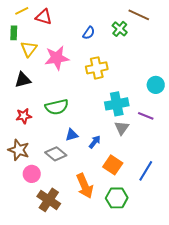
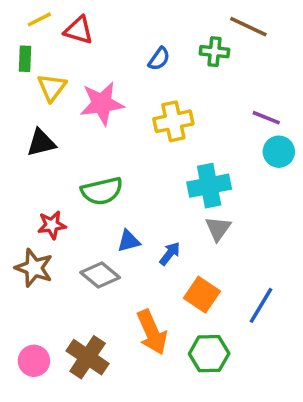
green cross: (120, 29) -> (214, 52), turned -35
red star: (24, 116) -> (52, 225), moved
purple line: (146, 116) -> (266, 118), moved
pink circle: (32, 174) -> (34, 361), moved

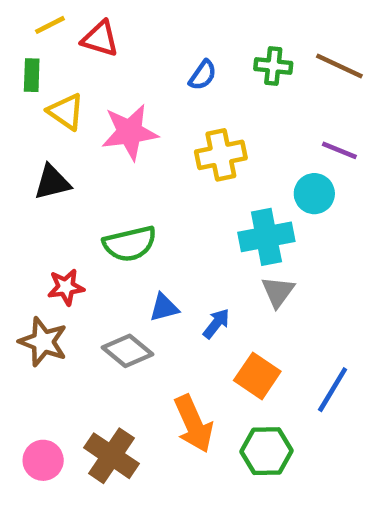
brown line: (248, 27) -> (339, 66), moved
yellow triangle: (52, 87) -> (66, 112), turned -32
cyan circle: (279, 152) -> (314, 194), moved

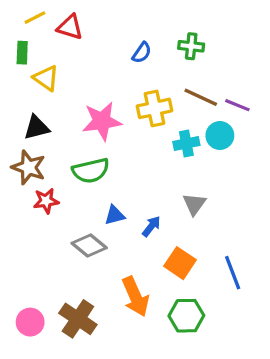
brown line: (339, 66) -> (201, 97), moved
pink star: (130, 132) -> (102, 121), moved
cyan cross: (266, 237) -> (186, 143), moved, size x0.7
brown star: (43, 342) -> (29, 167), moved
blue line: (333, 390) -> (233, 273), turned -52

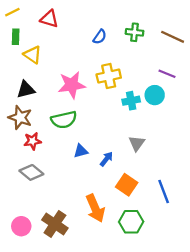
yellow line: (35, 18) -> (12, 12), moved
brown line: (201, 97) -> (173, 37), moved
gray diamond: (89, 246) -> (31, 172), moved

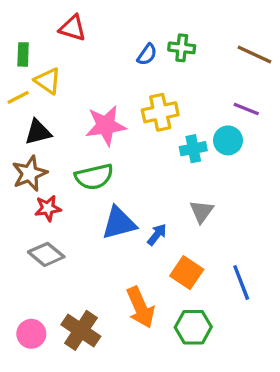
yellow line: (12, 12) -> (18, 97), moved
green cross: (134, 32) -> (182, 48), moved
brown star: (20, 117) -> (30, 173), turned 30
blue triangle: (81, 151) -> (119, 223), size x1.6

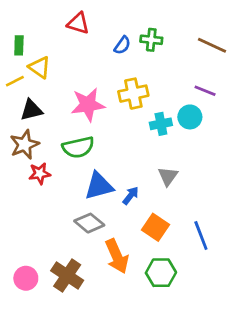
red triangle: (73, 28) -> (78, 23), moved
gray diamond: (46, 254) -> (89, 223), moved

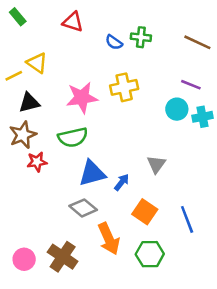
green rectangle: (19, 45) -> (18, 17), moved, turned -42
blue semicircle: (122, 45) -> (114, 42), turned 90
cyan cross: (161, 124) -> (202, 117), moved

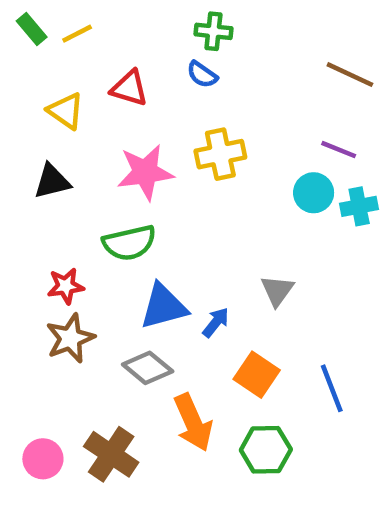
red triangle: (73, 22) -> (129, 88), moved
green cross: (141, 37) -> (213, 31), moved
yellow line: (14, 76) -> (77, 34), moved
brown star: (23, 135) -> (70, 338), moved

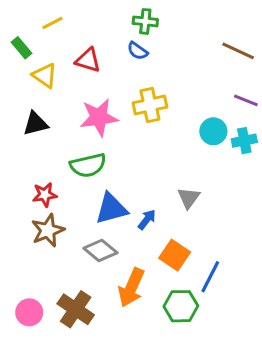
green rectangle: (32, 29) -> (21, 48), moved
purple line: (339, 150) -> (246, 100), moved
blue line: (332, 388) -> (210, 277), moved, turned 48
orange arrow: (193, 422) -> (131, 288), turned 48

